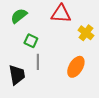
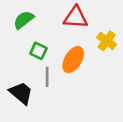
orange ellipse: (76, 67) -> (73, 60), moved
black trapezoid: (17, 75) -> (21, 93), turned -40

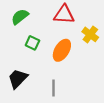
gray line: (47, 77) -> (53, 88), moved
black trapezoid: (21, 93) -> (18, 79), turned -85

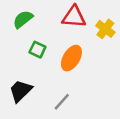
yellow cross: (90, 34) -> (105, 29), moved
gray line: (53, 88) -> (62, 102), turned 42

